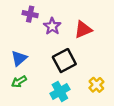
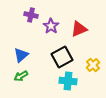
yellow cross: (96, 85) -> (93, 65), moved
cyan cross: (60, 91) -> (68, 81), moved, turned 36

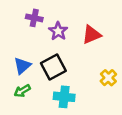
black square: (62, 57) -> (53, 67), moved
cyan cross: (68, 81) -> (64, 97), moved

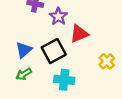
red triangle: (92, 35) -> (79, 34), moved

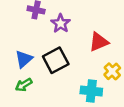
red triangle: (79, 34) -> (99, 42), moved
cyan cross: (64, 80) -> (91, 91), moved

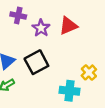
red triangle: (99, 42) -> (68, 26), moved

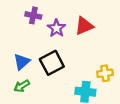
yellow cross: (89, 72) -> (105, 73), turned 35

